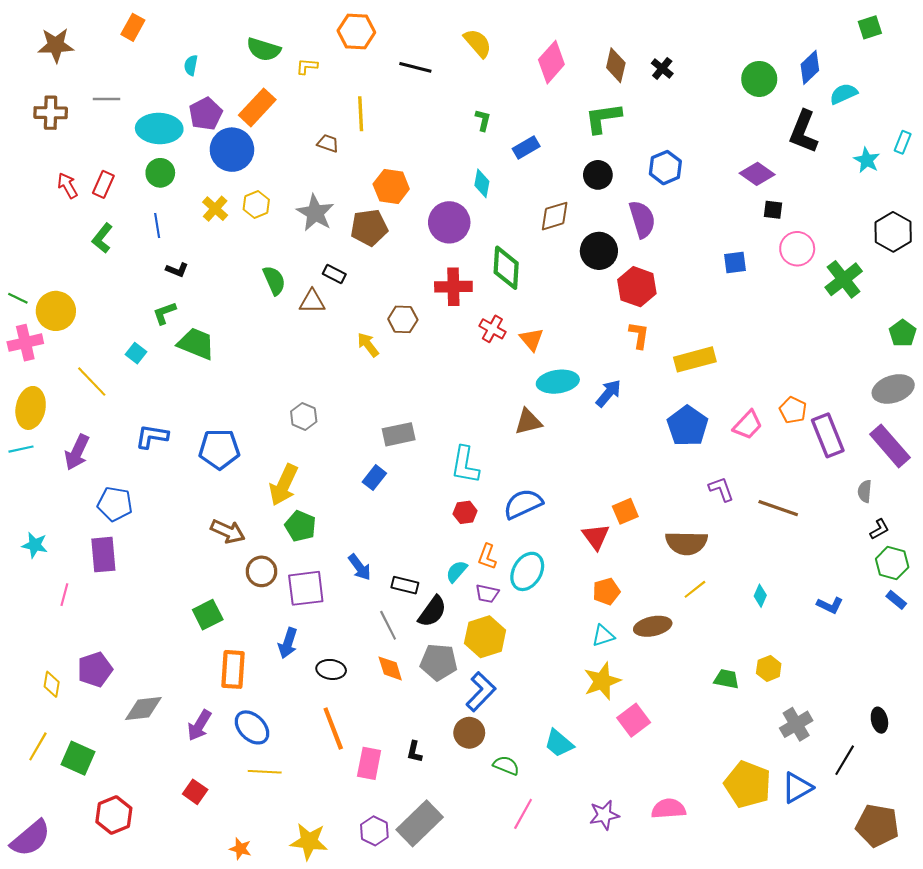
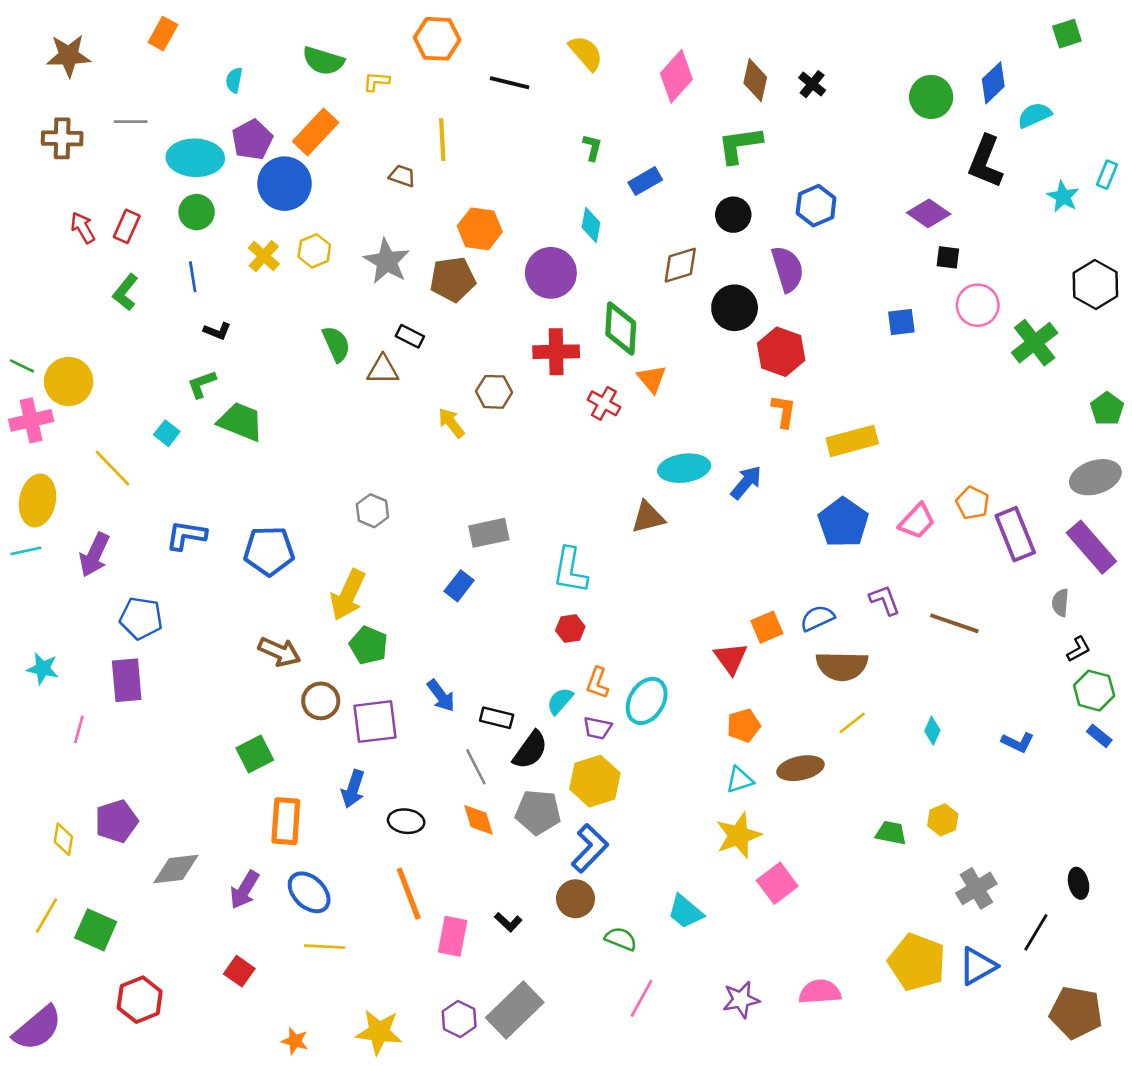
orange triangle: (531, 339) -> (652, 379), moved
blue semicircle: (523, 504) -> (817, 618), moved, size x0.7
black L-shape: (414, 752) -> (508, 922), turned -60

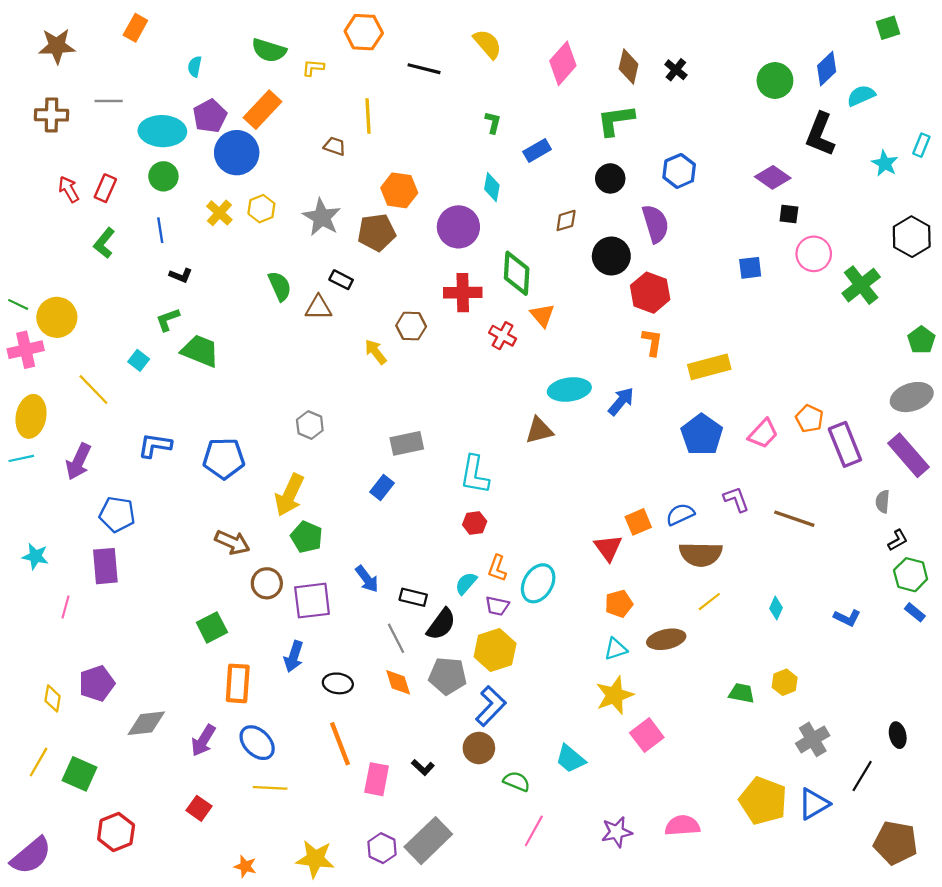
brown diamond: (680, 265) -> (566, 220), size x0.7

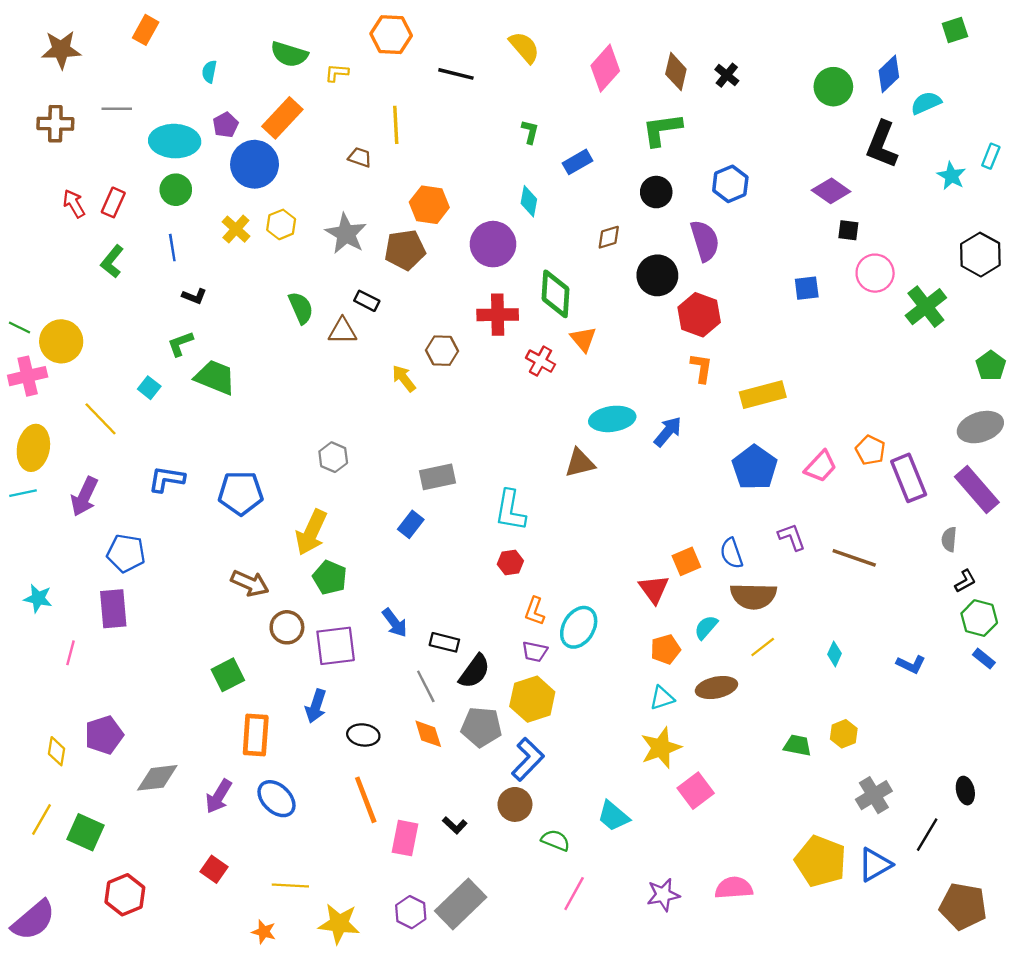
purple pentagon: (210, 116) -> (226, 125), size x0.7
blue semicircle: (680, 514) -> (731, 553), turned -84
cyan semicircle: (466, 583) -> (706, 627), moved
yellow line: (270, 788) -> (290, 885), moved

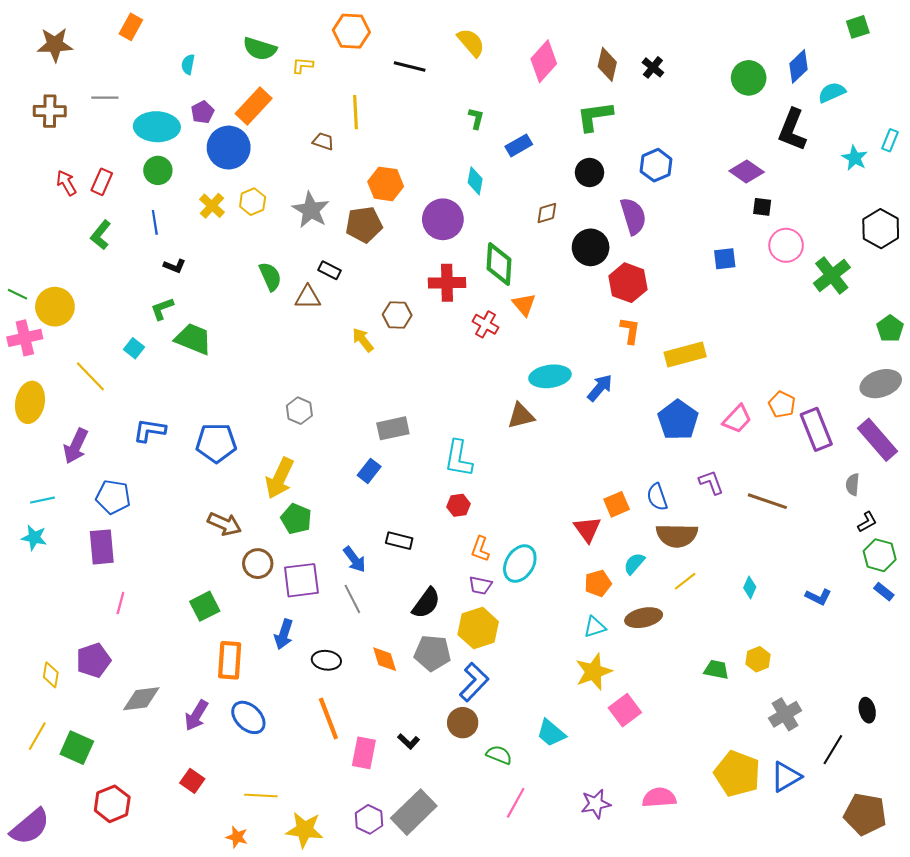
cyan line: (23, 493) -> (42, 500), moved
black rectangle: (444, 642) -> (399, 541), moved
pink line: (70, 653) -> (120, 603), moved
gray line: (426, 686) -> (352, 599), moved

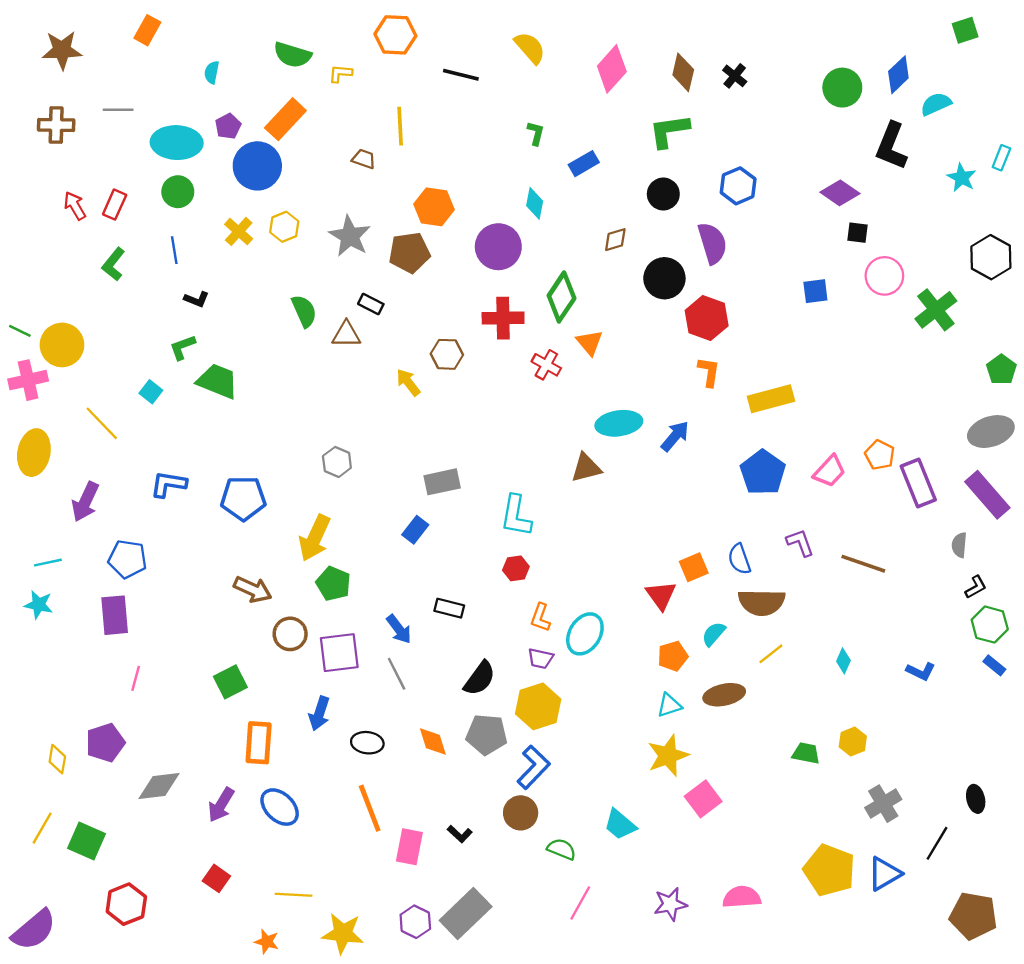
green diamond: (499, 264) -> (562, 297), turned 30

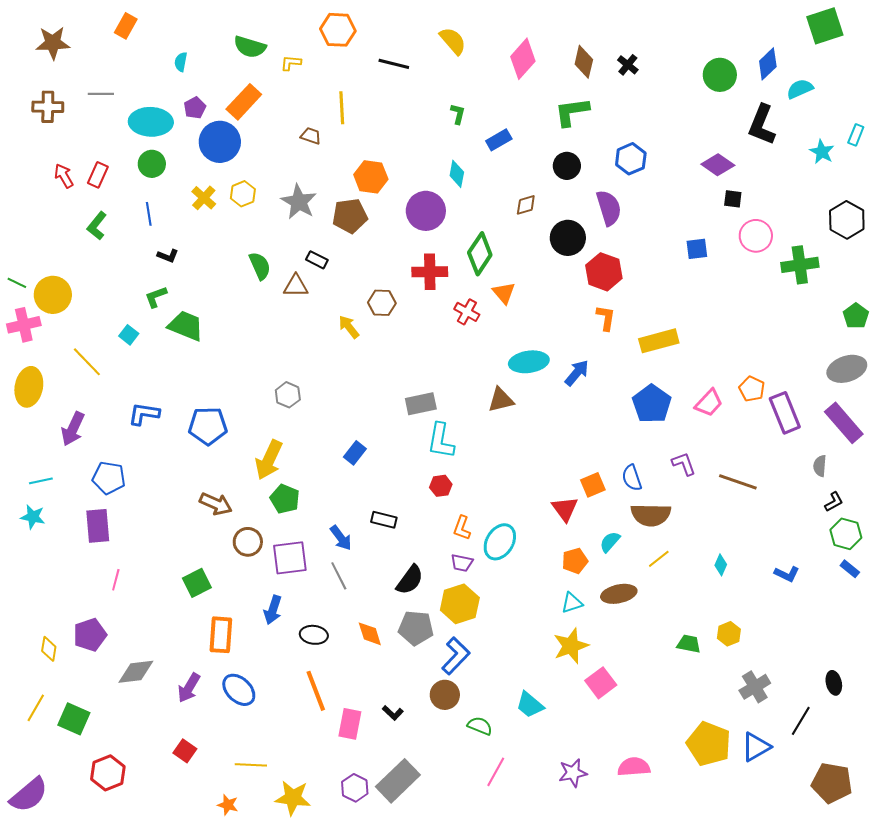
green square: (965, 30) -> (825, 26), size x1.6
green cross: (936, 310) -> (800, 265), turned 30
gray rectangle: (442, 482) -> (421, 404), moved

